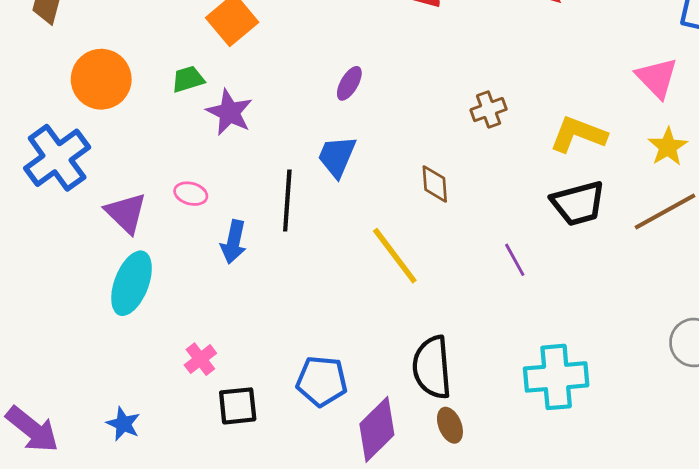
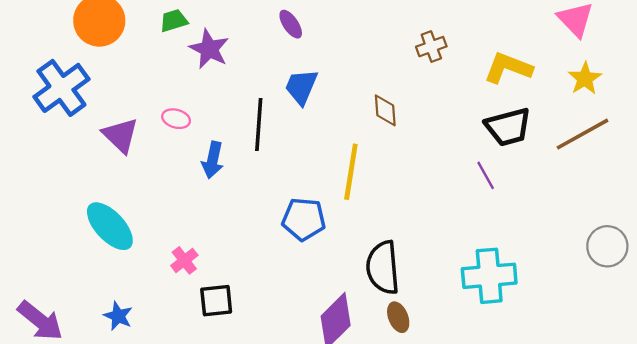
purple ellipse: (349, 83) -> (291, 24), moved, turned -64
yellow line: (395, 256) -> (351, 172), turned 46
purple line: (515, 260) -> (486, 175), moved
cyan ellipse: (132, 283) -> (110, 226), moved, turned -64
blue pentagon: (322, 381) -> (304, 219), moved

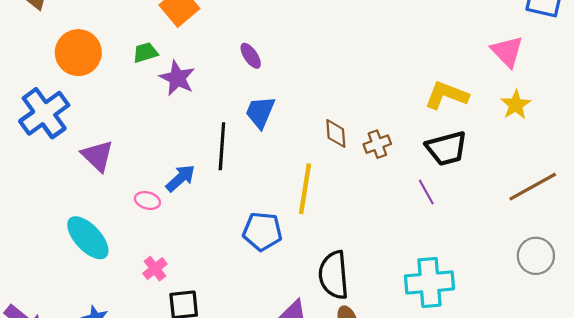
brown cross: (431, 47) -> (377, 144), moved
pink ellipse: (176, 119) -> (147, 201), moved
brown line: (583, 134) -> (533, 187), moved
blue arrow: (213, 160) -> (180, 178), turned -144

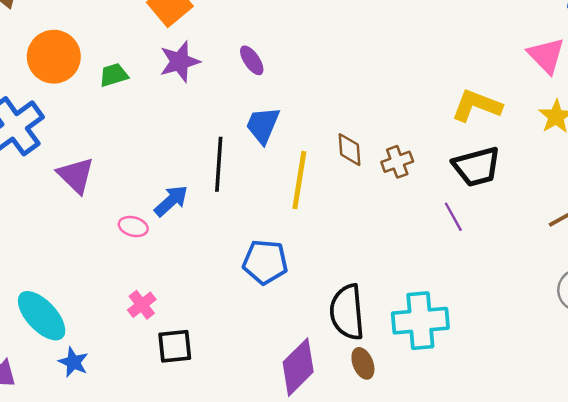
green trapezoid: (145, 53) -> (114, 75), moved
purple star: (177, 78) -> (180, 62), moved, turned 30
yellow line: (305, 189) -> (299, 180), moved
cyan ellipse: (88, 238) -> (42, 316), moved
cyan cross: (429, 282) -> (420, 321), moved

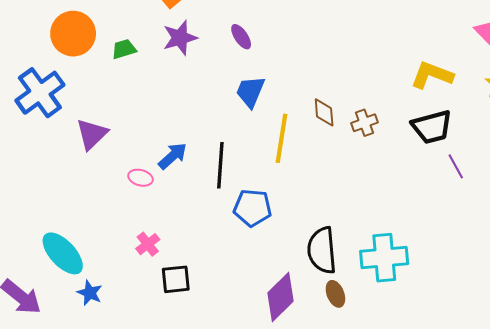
black line: (219, 164) -> (220, 165), moved
purple triangle: (76, 175) -> (92, 134), turned 32
purple line: (453, 217) -> (456, 166), moved

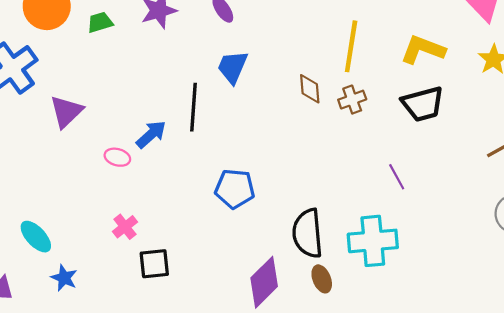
yellow line: (282, 138) -> (351, 46), moved
black line: (220, 165) -> (193, 107), moved
purple line: (456, 166) -> (397, 177), moved
cyan ellipse: (63, 253) -> (36, 237), size x0.7

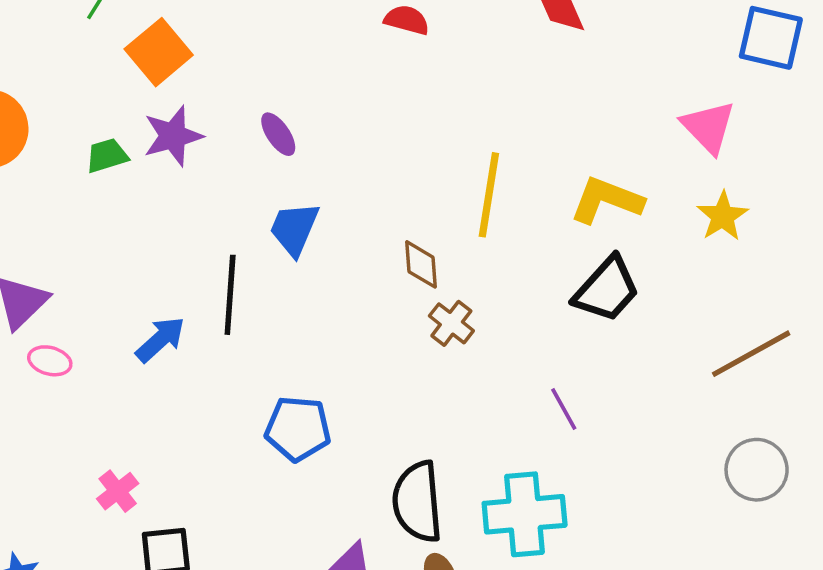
green trapezoid: (100, 22) -> (107, 156), moved
brown cross: (352, 100) -> (451, 323), moved, turned -32
black trapezoid: (423, 104) -> (607, 289), turned -33
pink ellipse: (117, 157) -> (50, 361), moved

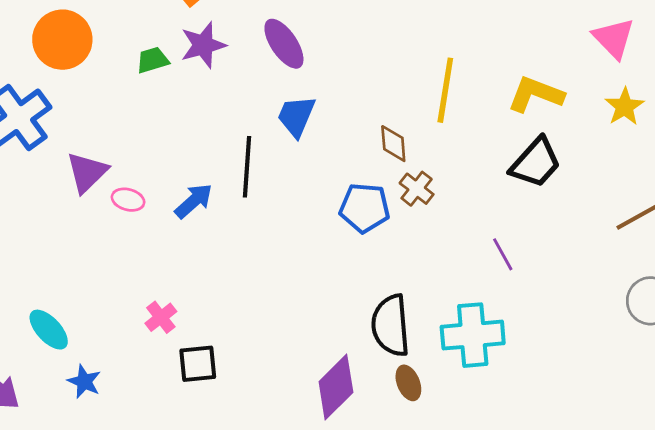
purple ellipse: (278, 134) -> (284, 44), size x1.5
pink ellipse: (50, 361) -> (128, 200), moved
blue pentagon: (298, 429) -> (365, 208), moved

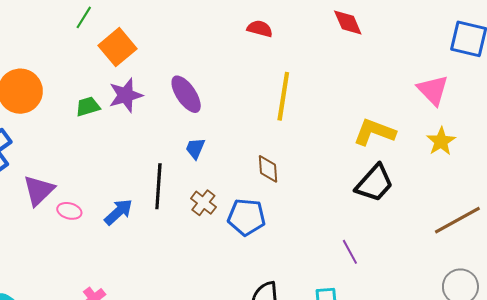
yellow line: (445, 90) -> (283, 96), moved
blue trapezoid: (296, 116) -> (195, 148), size x0.7
brown cross: (417, 189) -> (203, 203), moved

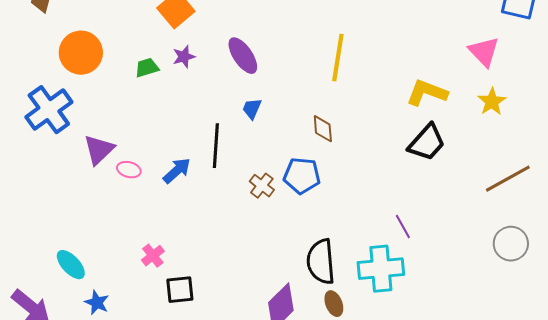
purple star: (126, 95) -> (184, 57), size x0.7
brown cross: (203, 203) -> (262, 186), moved
purple line: (350, 252) -> (403, 227), moved

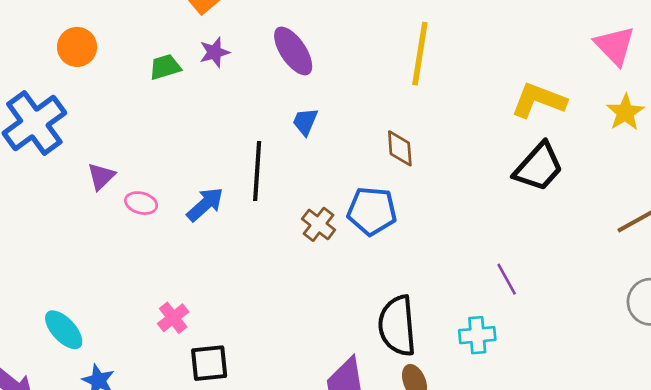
orange circle: (81, 53) -> (77, 47), size x0.7
purple triangle: (99, 150) -> (101, 176), size x0.7
cyan cross: (381, 269) -> (477, 335), size x0.6

